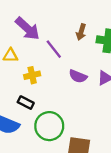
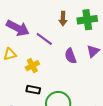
purple semicircle: (78, 76) -> (70, 56), turned 63

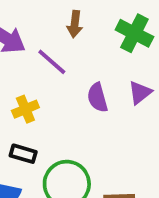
brown arrow: (63, 19) -> (75, 24), moved
green cross: (87, 20) -> (134, 33), turned 30

